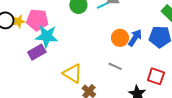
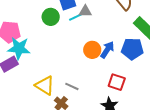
gray line: (115, 66) -> (72, 86), moved
red square: (156, 76) -> (117, 82), moved

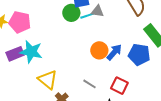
green circle: (51, 17) -> (71, 13), moved
cyan star: (19, 48) -> (31, 52), moved
gray line: (72, 86) -> (89, 84), moved

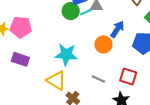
cyan star: (31, 52) -> (66, 55), moved
blue arrow: (114, 52) -> (117, 29), moved
purple rectangle: (15, 54) -> (20, 59), turned 48

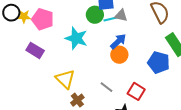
blue arrow: (117, 29) -> (118, 41), moved
cyan star: (66, 55) -> (76, 38), moved

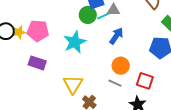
cyan star: (76, 38) -> (75, 42), turned -30
orange circle: (119, 55) -> (121, 66), moved
yellow triangle: (65, 79) -> (73, 84), turned 30

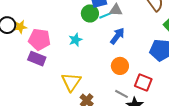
pink pentagon: (38, 31) -> (39, 39), moved
cyan star: (75, 42) -> (75, 40), size x0.6
gray line: (115, 83) -> (121, 94), moved

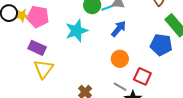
pink pentagon: (39, 39) -> (38, 17), moved
cyan star: (75, 40) -> (77, 31), size x1.6
yellow triangle: (71, 82) -> (44, 69), moved

